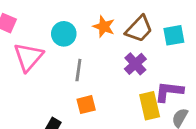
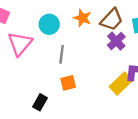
purple cross: (135, 64) -> (116, 41), moved
yellow rectangle: (150, 106) -> (121, 84), turned 60

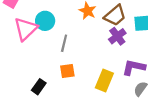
cyan circle: (49, 24) -> (45, 21), moved
yellow rectangle: (121, 84) -> (104, 81), moved, turned -30

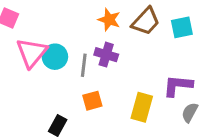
cyan circle: (45, 21) -> (55, 57), moved
purple cross: (117, 36) -> (106, 55), moved, turned -30

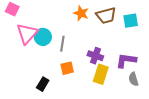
brown trapezoid: (146, 21) -> (106, 15), turned 30
purple cross: (106, 55) -> (95, 56), moved
gray semicircle: (190, 112) -> (133, 79), turned -48

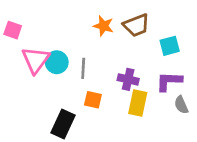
cyan square: (131, 21) -> (170, 46), moved
orange square: (67, 68) -> (93, 100), turned 32
black rectangle: (43, 84) -> (63, 124), size x1.5

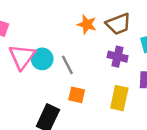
gray line: (83, 68) -> (67, 65), turned -30
purple cross: (128, 79) -> (118, 57), moved

